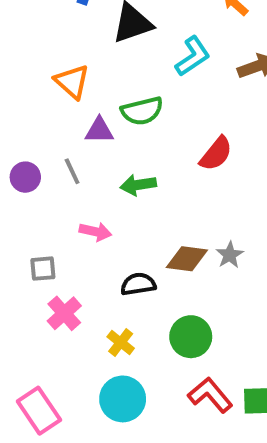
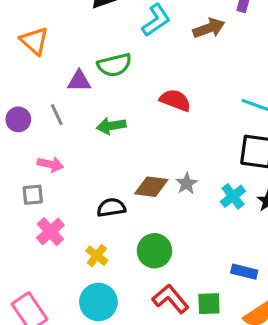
orange triangle: (72, 82) -> (34, 41), moved
red semicircle: (216, 154) -> (175, 100), turned -108
pink arrow: (95, 232) -> (50, 164), moved

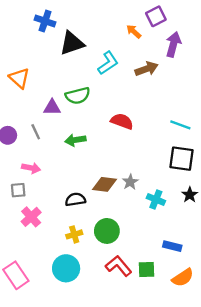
cyan cross: (233, 196) -> (156, 199), moved, turned -30
yellow cross: (97, 256) -> (74, 234), moved, turned 35

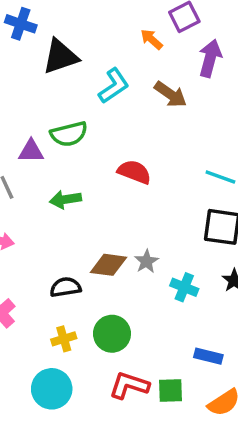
brown arrow: (147, 69) -> (170, 94), turned 55
red L-shape: (119, 266) -> (129, 385), turned -32

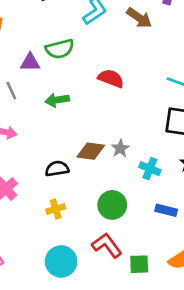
green circle: (112, 334) -> (112, 205), moved
blue rectangle: (208, 356) -> (166, 210), moved
red L-shape: (129, 385) -> (107, 245), turned 36
cyan circle: (52, 389) -> (61, 261), moved
green square: (170, 391) -> (139, 264), moved

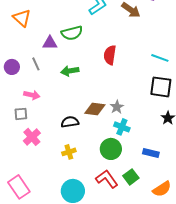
red semicircle: (111, 78) -> (110, 55), turned -102
cyan cross: (150, 169) -> (122, 127), moved
green square: (139, 264) -> (131, 177), moved, turned -35

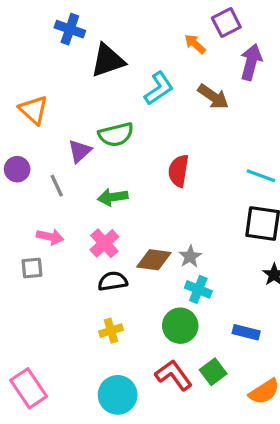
purple triangle: (50, 43) -> (80, 151), turned -42
purple circle: (12, 67) -> (17, 169), moved
pink cross: (32, 137) -> (104, 243), moved

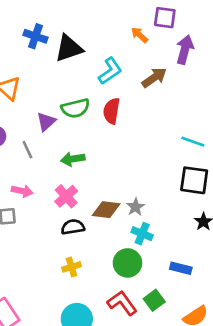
purple square: (226, 23) -> (165, 18), turned 35
blue cross: (70, 29) -> (35, 36), moved
brown arrow: (213, 97) -> (154, 78), turned -70
red semicircle: (179, 171) -> (111, 111), moved

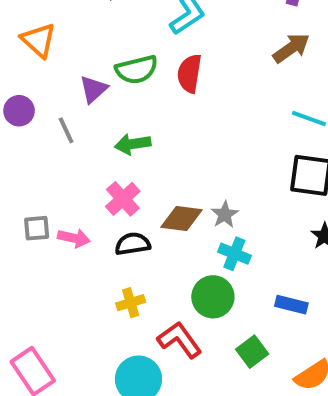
brown arrow: (154, 78) -> (291, 48), moved
pink arrow: (22, 191) -> (74, 238), moved
red L-shape: (122, 303) -> (180, 340), moved

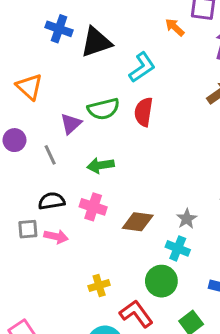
pink cross: (123, 199) -> (93, 207), turned -30
gray star: (225, 215) -> (187, 219), moved
black semicircle: (133, 244) -> (52, 201), moved

